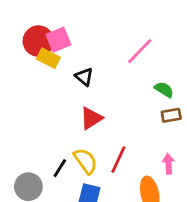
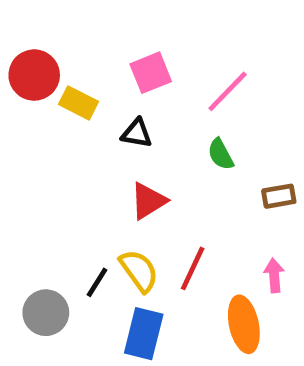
pink square: (58, 40) -> (151, 73), moved
red circle: (38, 41) -> (34, 75), moved
black triangle: (84, 77) -> (137, 133), turned -30
green semicircle: (164, 90) -> (221, 154), moved, turned -150

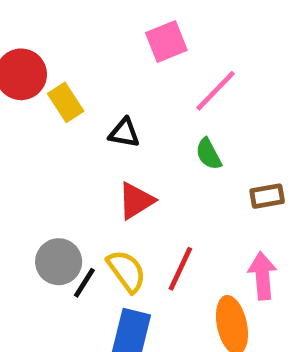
pink square: (151, 73) -> (166, 42), moved
yellow rectangle: (78, 103) -> (66, 102), turned 30
pink arrow: (274, 275) -> (262, 276), size x1.4
gray circle: (46, 313) -> (59, 262), moved

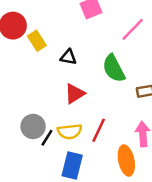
pink line: (216, 91) -> (133, 29), moved
green semicircle: (209, 154) -> (114, 68), size x1.6
yellow semicircle: (127, 271) -> (70, 131), turned 120

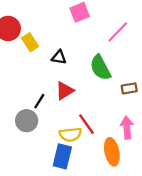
red line: (99, 130) -> (87, 124), turned -60
yellow semicircle: (70, 131) -> (70, 135), moved
black line: (47, 138) -> (39, 101), moved

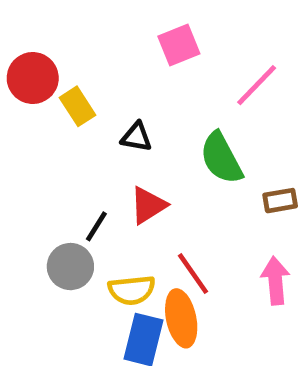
yellow semicircle: (70, 135) -> (132, 290), moved
orange ellipse: (112, 152) -> (181, 318), moved

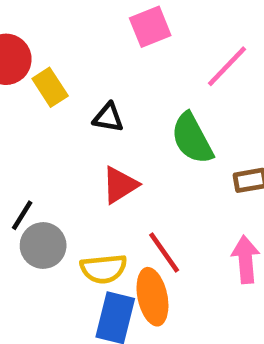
black line: (96, 226) -> (22, 215), moved

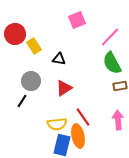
green semicircle: (192, 138) -> (112, 63), moved
gray circle: (43, 246) -> (31, 81), moved

